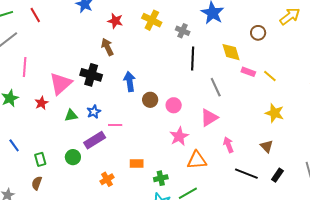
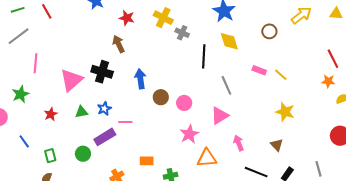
gray cross: (183, 31) -> (182, 33), moved
yellow diamond: (231, 52) -> (229, 41), moved
red star: (42, 103) -> (51, 114), moved

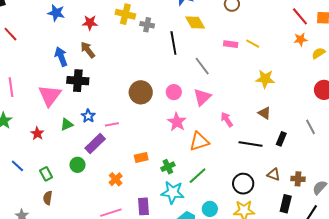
blue arrow: (140, 79) -> (61, 57), moved
brown circle: (161, 97) -> (141, 92), size x1.5
pink circle: (184, 103) -> (174, 92), moved

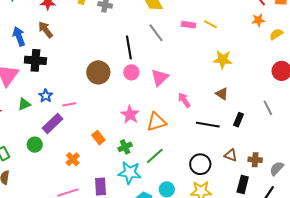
black line: (173, 43) -> (129, 47), moved
gray line: (202, 66) -> (156, 33), moved
pink star: (177, 122) -> (130, 115), moved
orange rectangle: (141, 157) -> (98, 138), turned 64

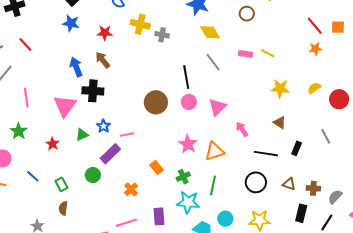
yellow semicircle: (276, 34) -> (314, 88), moved
green line: (155, 156) -> (213, 185), turned -36
black circle: (200, 164) -> (256, 182), moved

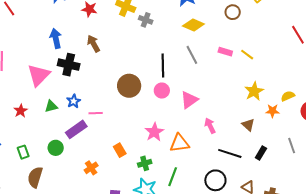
yellow diamond: (210, 32) -> (193, 25), turned -45
orange star: (315, 49) -> (272, 111), moved
brown arrow: (103, 60) -> (93, 44), moved
yellow star: (280, 88) -> (254, 91), turned 30
brown semicircle: (63, 208) -> (35, 177), moved, size x1.5

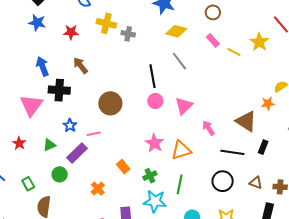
pink rectangle: (225, 52) -> (213, 40), moved, turned 40
brown circle: (129, 86) -> (110, 103), moved
yellow star: (254, 91) -> (259, 42), moved
green triangle: (51, 106) -> (49, 145), moved
brown triangle: (248, 125) -> (246, 121), size x1.6

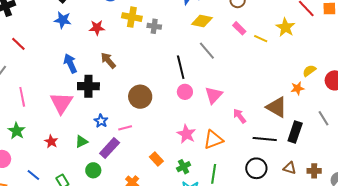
black rectangle: (263, 147) -> (295, 132), size x1.5

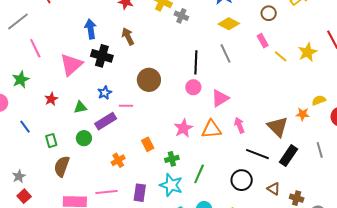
pink line: (22, 97) -> (35, 48), turned -30
orange triangle: (213, 140) -> (212, 129), moved

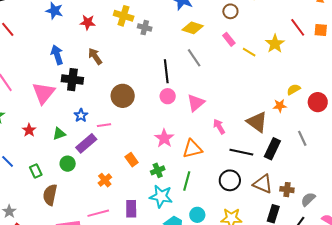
orange triangle: (212, 129) -> (192, 149), moved
brown triangle: (274, 189) -> (263, 184), size x1.5

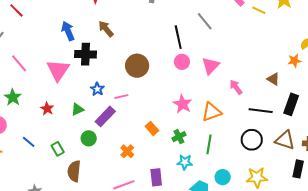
brown triangle: (257, 122) -> (273, 79), size x0.6
cyan star: (161, 196) -> (185, 162), size x0.7

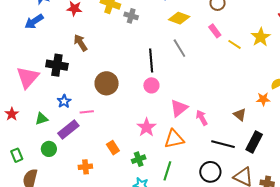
blue arrow: (68, 31) -> (34, 22), moved, turned -108
pink triangle: (211, 66) -> (179, 108), moved
orange cross: (127, 151) -> (85, 167), turned 32

